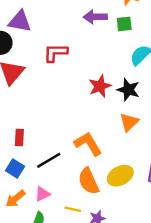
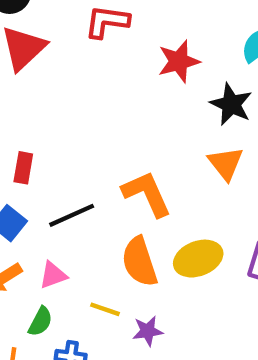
red star: (100, 86) -> (179, 61), moved
orange triangle: (129, 122) -> (226, 163), turned -30

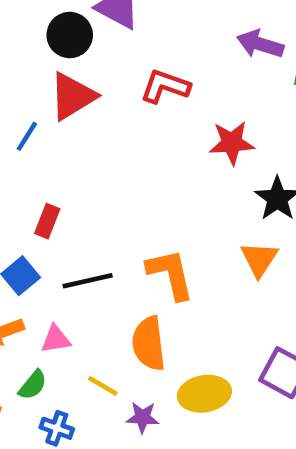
yellow ellipse: (198, 259) -> (204, 394), moved

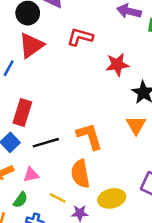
red rectangle: (47, 221) -> (22, 112), size x1.5

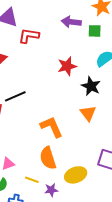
red L-shape: (80, 37) -> (29, 36), moved
black line: (46, 143) -> (15, 96), moved

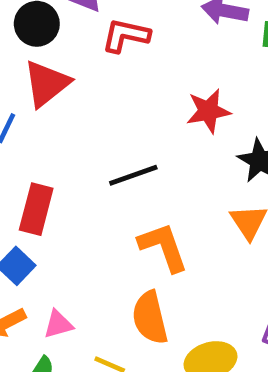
black line: (15, 96) -> (133, 175), moved

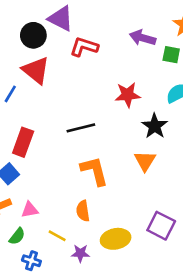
red triangle: (47, 84) -> (36, 70), turned -48
orange semicircle: (150, 318) -> (83, 211), size x0.7

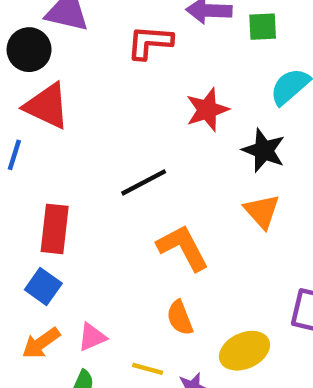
red L-shape: (84, 47) -> (150, 42), moved

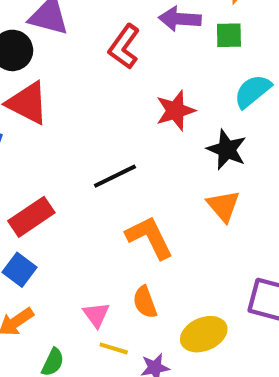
red L-shape: (150, 42) -> (124, 47), turned -60
red rectangle: (55, 229) -> (31, 217), turned 48
pink triangle: (92, 337) -> (96, 315), moved, turned -44

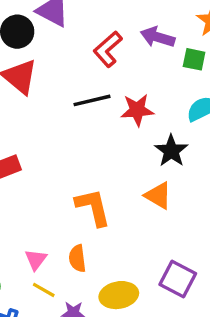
black line: (115, 176) -> (92, 100), moved
orange triangle: (223, 206) -> (158, 195), turned -32

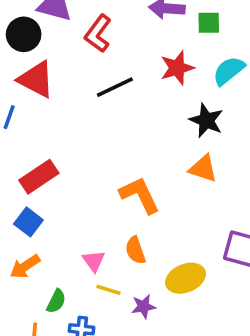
red L-shape: (108, 49) -> (98, 34), moved
red star: (137, 110) -> (177, 68), moved

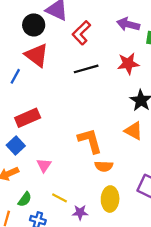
orange semicircle: (135, 250) -> (104, 166), moved, turned -78
pink triangle: (94, 261) -> (44, 165), moved
yellow ellipse: (186, 278) -> (110, 199), turned -75

